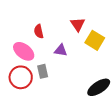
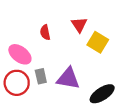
red semicircle: (39, 31) -> (45, 32), moved
purple triangle: (61, 50) -> (68, 78), moved, size x1.6

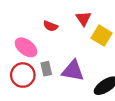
red semicircle: (45, 32) -> (50, 26), turned -56

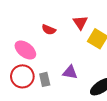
gray rectangle: (46, 69) -> (45, 79), moved
purple triangle: (73, 71) -> (70, 72), size x0.7

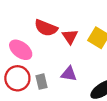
red triangle: (80, 23) -> (70, 37), moved
red semicircle: (49, 30) -> (46, 28), size x1.5

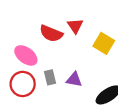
red triangle: (70, 37) -> (75, 26), moved
gray rectangle: (42, 82) -> (50, 77), moved

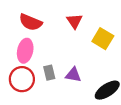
red semicircle: (51, 34) -> (31, 22), moved
pink ellipse: (26, 55) -> (25, 51), turned 65

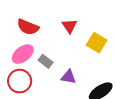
pink ellipse: (25, 51) -> (23, 54), turned 40
gray rectangle: (49, 73) -> (46, 61), moved, turned -40

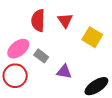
red semicircle: (28, 27) -> (38, 20), moved, turned 70

